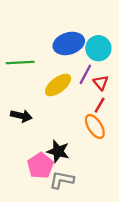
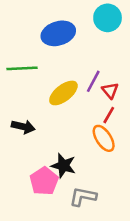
blue ellipse: (69, 43) -> (58, 33), moved
cyan circle: (98, 48) -> (108, 18), moved
gray L-shape: (62, 180) -> (83, 197), moved

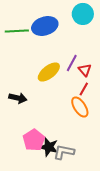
green line: (22, 68) -> (17, 31), moved
black star: (63, 166) -> (49, 147), moved

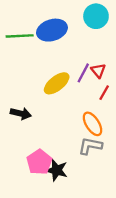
red triangle: (85, 70) -> (98, 71), moved
red line: (84, 89) -> (104, 93), moved
gray L-shape: (64, 152) -> (90, 146), moved

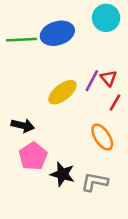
gray L-shape: (90, 146) -> (95, 182), moved
pink pentagon: (39, 162) -> (33, 156), moved
black star: (57, 170) -> (62, 174), moved

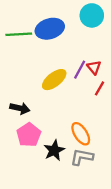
orange ellipse: (102, 137) -> (81, 134), moved
black star: (62, 174) -> (54, 150), turned 30

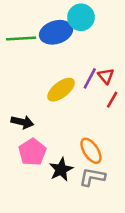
cyan circle: (92, 15) -> (81, 17), moved

